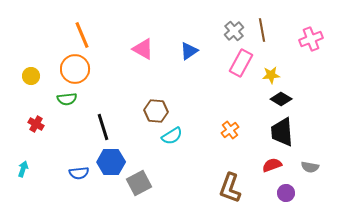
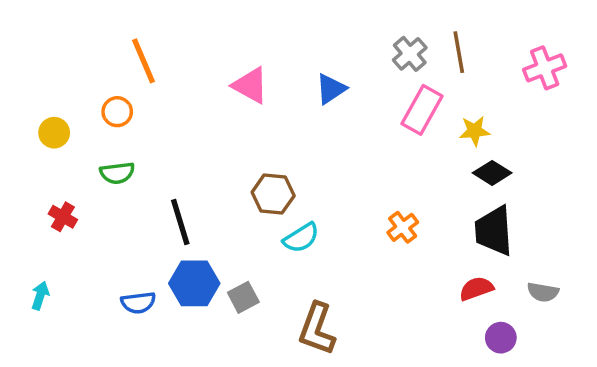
orange circle: (75, 69) -> (117, 112), moved, size x0.6
gray square: (139, 183) -> (243, 297), moved, size x0.7
brown L-shape: (230, 188) -> (317, 329), moved

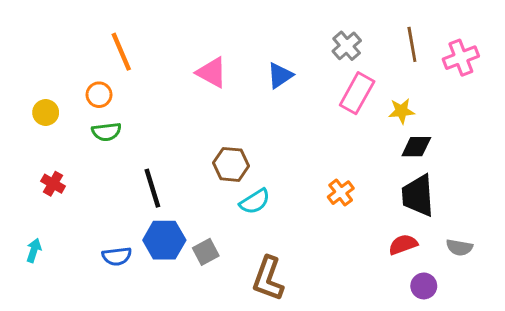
brown line: (459, 52) -> (412, 44), moved
green semicircle: (117, 173) -> (106, 132), moved
black diamond: (492, 173) -> (416, 147), turned -32

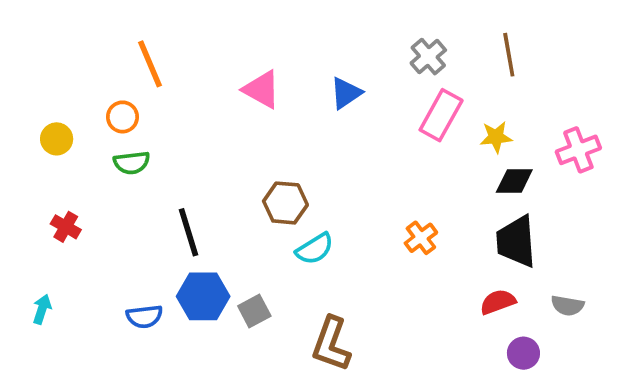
pink cross: (461, 58) -> (578, 150), moved

